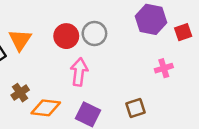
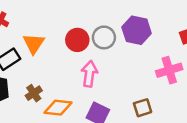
purple hexagon: (151, 19) -> (137, 30), moved
pink cross: (164, 68) -> (169, 70), size x1.5

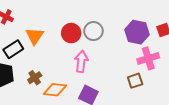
purple hexagon: (137, 30) -> (137, 32), moved
brown square: (143, 108) -> (135, 81), moved

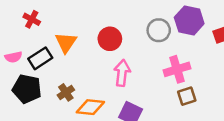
gray circle: (93, 31) -> (159, 30), moved
purple hexagon: (137, 32) -> (189, 20), moved
pink cross: (148, 58) -> (177, 69), moved

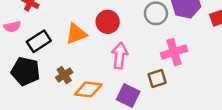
orange triangle: (66, 42) -> (76, 34), moved, turned 35
pink semicircle: (13, 57) -> (12, 27), moved
brown square: (187, 96) -> (157, 79), moved

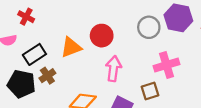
brown cross: (64, 75) -> (47, 76), moved

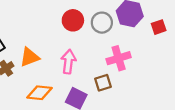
red circle: (102, 36) -> (73, 20), moved
orange triangle: (71, 47) -> (29, 57), moved

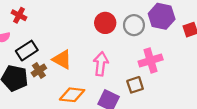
orange triangle: (29, 57) -> (62, 59), turned 50

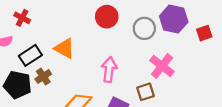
red circle: (105, 23) -> (107, 17), moved
orange triangle: (62, 59) -> (64, 48), moved
pink cross: (151, 61) -> (162, 66), turned -35

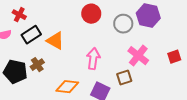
red square: (204, 33) -> (174, 57), moved
black rectangle: (30, 55) -> (31, 35), moved

